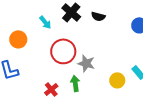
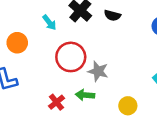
yellow circle: (117, 80) -> (128, 106), moved
green arrow: (75, 83) -> (85, 95), turned -77

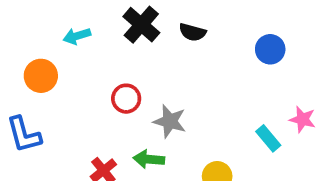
cyan arrow: (49, 23) -> (77, 36), moved, turned 112
red circle: (71, 57) -> (126, 99), size x0.6

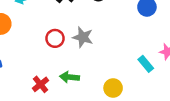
gray star: (170, 121) -> (83, 37), moved

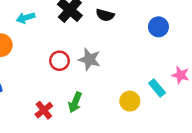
green arrow: (70, 77) -> (75, 102), turned -72
yellow circle: (113, 88) -> (130, 101), moved

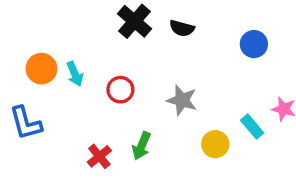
cyan arrow: (26, 18) -> (75, 74), moved, turned -96
gray star: (89, 59) -> (182, 100), moved

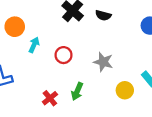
orange circle: (41, 69) -> (15, 27), moved
cyan arrow: (75, 74) -> (34, 45), turned -133

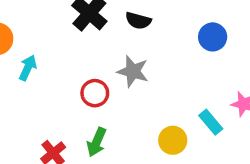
red circle: (64, 55) -> (95, 93), moved
gray star: (103, 62) -> (133, 71), moved

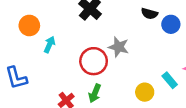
black semicircle: (138, 21) -> (149, 14), moved
red circle: (95, 93) -> (94, 61), size x1.5

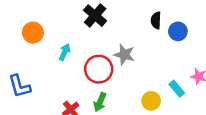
black semicircle: (149, 14) -> (156, 20), turned 77
cyan arrow: (50, 45) -> (65, 52), moved

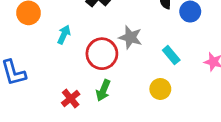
cyan rectangle: (177, 89) -> (171, 55), moved

